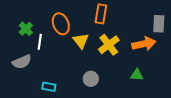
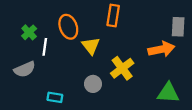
yellow cross: (109, 45) -> (122, 68), moved
green triangle: (137, 75) -> (168, 93), moved, size x1.5
gray circle: (91, 79) -> (93, 84), moved

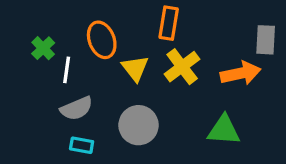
yellow cross: (122, 68) -> (182, 67), moved
gray semicircle: (25, 69) -> (77, 108), moved
gray circle: (93, 84) -> (138, 125), size x1.5
green triangle: (168, 93) -> (224, 130), moved

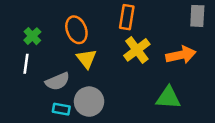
gray rectangle: (266, 40) -> (197, 16), moved
yellow triangle: (135, 68) -> (86, 59), moved
white line: (67, 70) -> (26, 64), moved
gray circle: (138, 125) -> (89, 102), moved

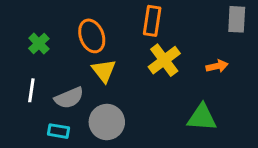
orange arrow: (181, 55) -> (217, 66), size x0.6
white line: (26, 64) -> (31, 90), moved
cyan rectangle: (61, 109) -> (59, 131), moved

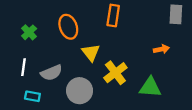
yellow cross: (164, 60) -> (115, 73), moved
yellow triangle: (104, 71) -> (91, 53), moved
cyan rectangle: (59, 131) -> (32, 96), moved

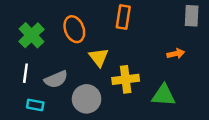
green cross: (29, 32) -> (32, 35), size x1.5
yellow cross: (115, 73) -> (126, 79), turned 30

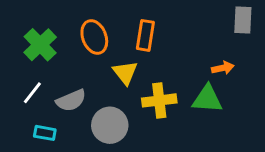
orange rectangle: (123, 17) -> (145, 35), moved
white line: (25, 73) -> (32, 93), turned 30
green triangle: (164, 95) -> (207, 99), moved

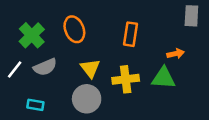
orange rectangle: (145, 35) -> (130, 34), moved
yellow triangle: (125, 73) -> (90, 68), moved
white line: (32, 93) -> (15, 70), moved
gray semicircle: (71, 100) -> (45, 67), moved

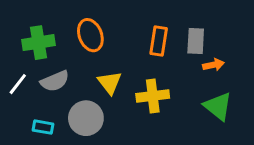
gray rectangle: (191, 16) -> (196, 41), moved
green cross: (32, 35) -> (38, 43), turned 35
green triangle: (163, 78) -> (218, 106), moved, turned 35
gray circle: (87, 99) -> (86, 118), moved

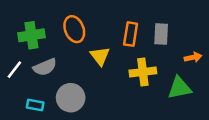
orange arrow: (213, 65) -> (193, 57), moved
yellow triangle: (110, 83) -> (100, 56), moved
yellow cross: (153, 96) -> (143, 72), moved
green triangle: (218, 106) -> (180, 88), turned -50

